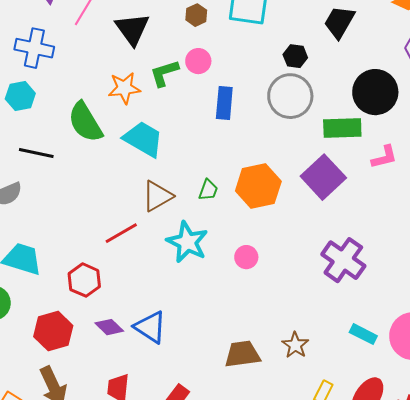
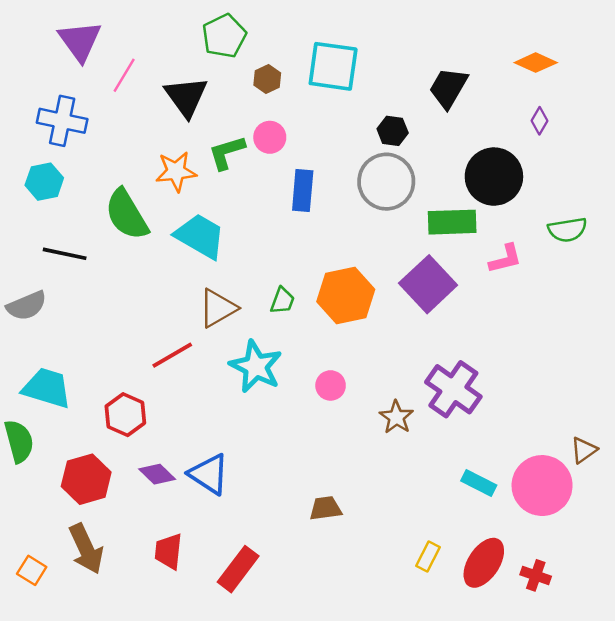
brown star: (295, 345) -> (396, 417), moved
brown trapezoid: (242, 354) -> (325, 508), size x0.7

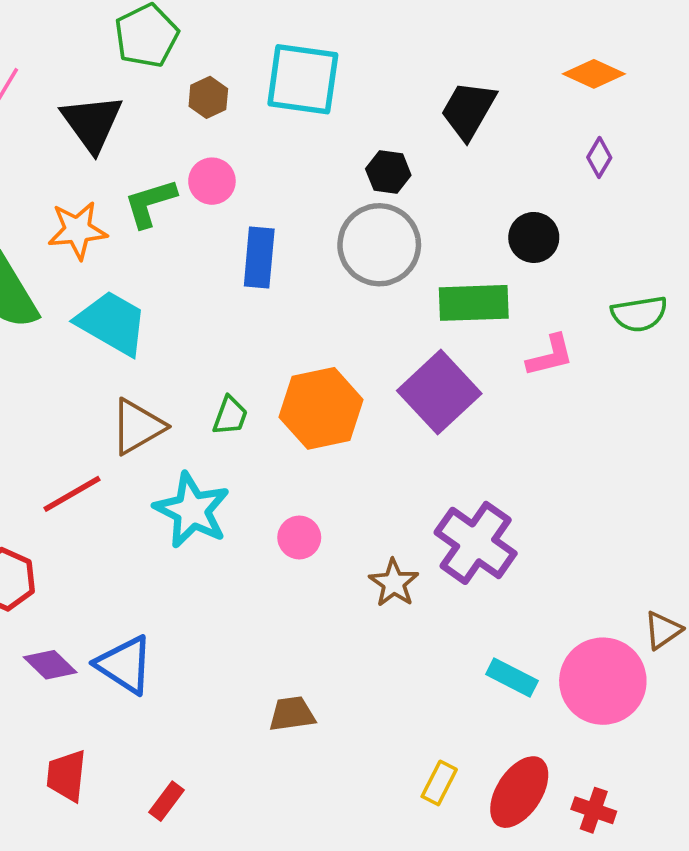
black circle: (494, 177) -> (534, 237), size x0.6
red rectangle: (238, 569) -> (166, 801), size x0.6

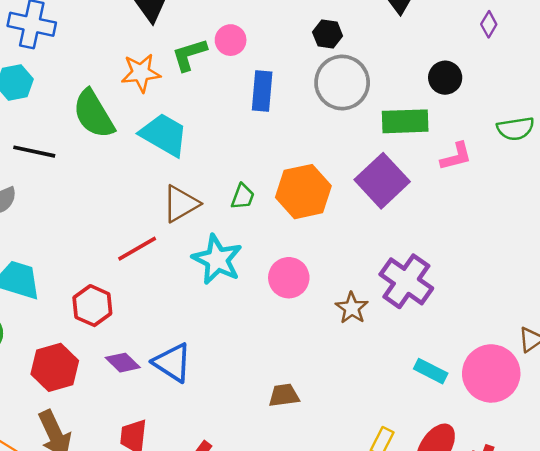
black hexagon: (388, 172) -> (328, 34), moved
pink circle: (299, 537) -> (289, 278), size x1.4

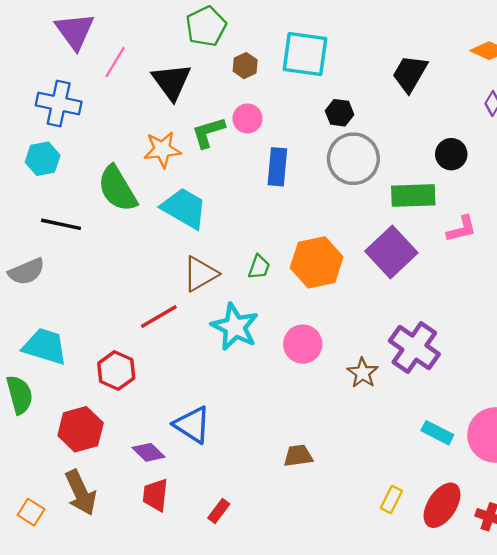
purple diamond: (123, 363) -> (148, 452), moved

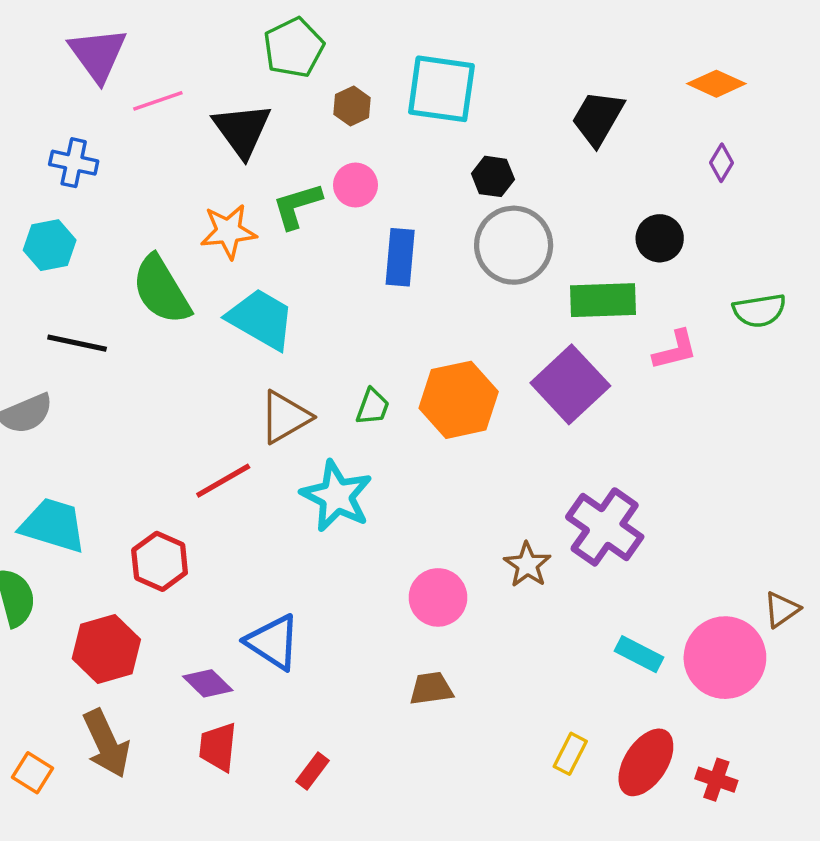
pink line: (115, 62) -> (158, 101), turned 40
blue cross: (59, 103) -> (74, 163), size x0.7
pink circle: (303, 344) -> (438, 597), moved

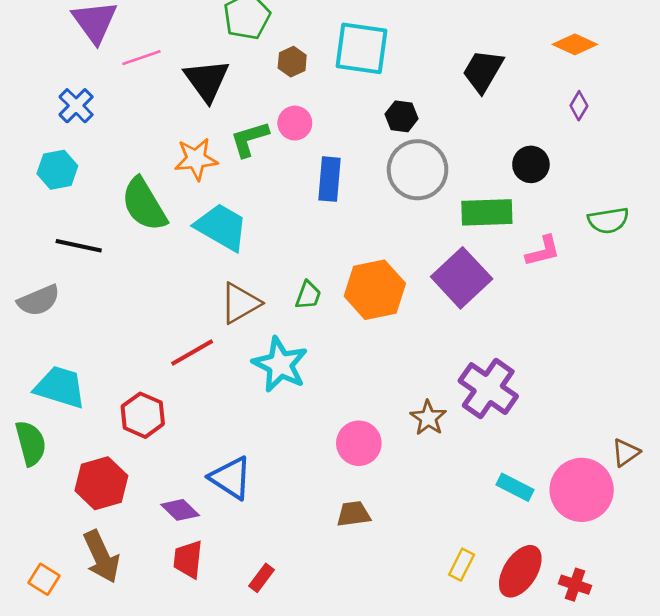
blue cross: (74, 163) -> (76, 106), turned 33

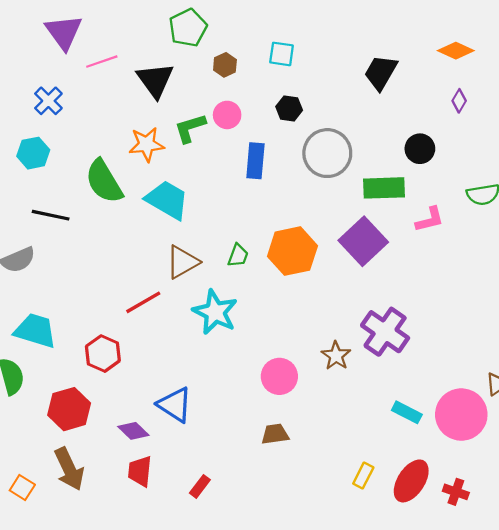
cyan square: (362, 48) -> (282, 54), size x0.6
black hexagon: (402, 116) -> (289, 108), moved

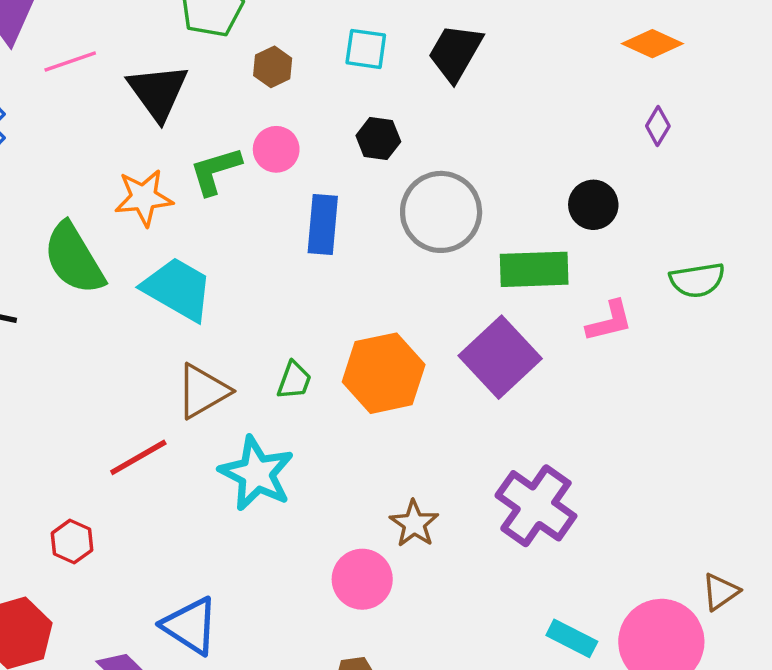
black trapezoid: (381, 72) -> (455, 53), moved
red hexagon: (103, 354) -> (72, 542), size x0.7
brown star: (336, 356) -> (414, 524), moved

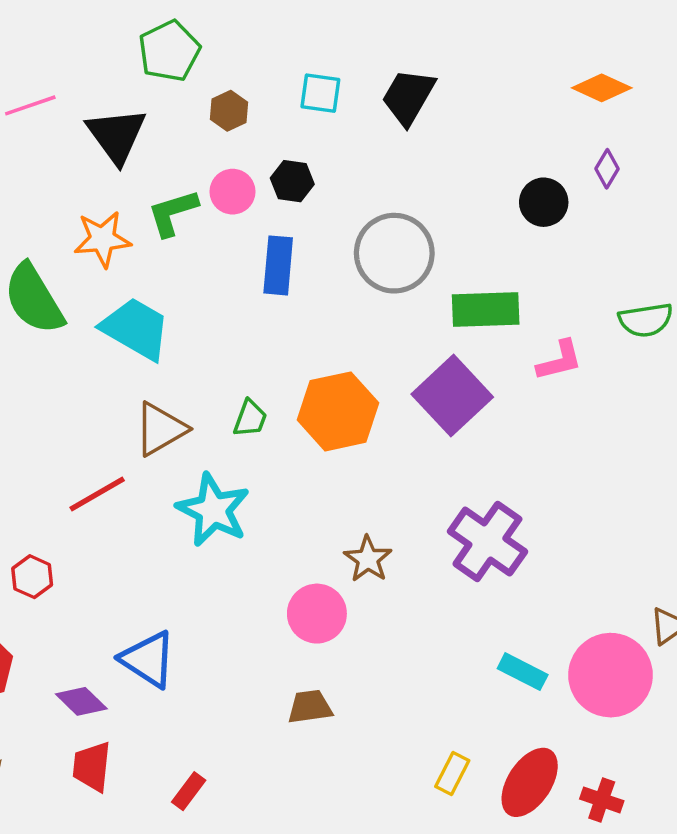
black hexagon: (378, 139) -> (292, 181), moved
black circle: (593, 205) -> (544, 202), moved

